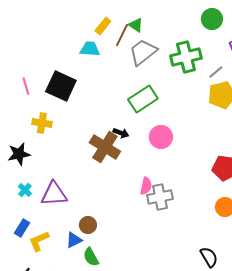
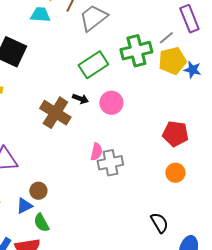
green cross: (186, 57) -> (136, 51), moved
black arrow: (121, 133) -> (80, 99), moved

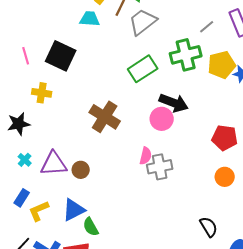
gray line: (166, 38) -> (207, 27), moved
black arrow: (80, 99) -> (174, 103), moved, size x1.8
pink circle: (111, 103) -> (162, 119), moved
brown circle: (38, 191) -> (81, 170), moved
blue triangle: (24, 206) -> (74, 210), size x1.4

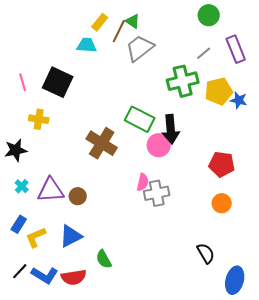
green rectangle: (143, 69) -> (140, 119), moved, turned 60
black arrow: (174, 103) -> (171, 129), turned 64
green semicircle: (91, 227) -> (104, 259), moved

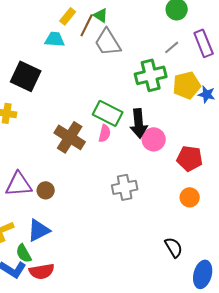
gray trapezoid: (140, 48) -> (108, 42), turned -84
pink circle: (159, 145) -> (154, 139), moved
pink semicircle: (143, 182) -> (105, 133), moved
green semicircle: (104, 259) -> (24, 253), moved

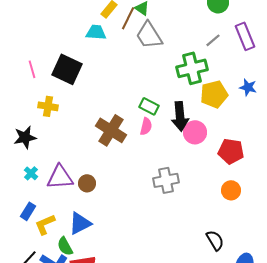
yellow pentagon: (187, 85) -> (214, 94), moved
green rectangle: (108, 113) -> (149, 106), size x0.7

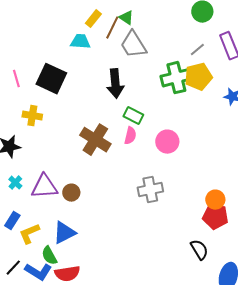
yellow pentagon: (214, 94) -> (198, 77), moved
black arrow: (180, 116) -> (115, 84), moved
pink circle: (195, 132) -> (167, 142), moved
red pentagon: (231, 151) -> (215, 217), moved

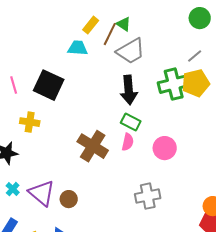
gray trapezoid: (133, 45) -> (131, 51), turned -88
black arrow: (115, 84) -> (129, 90), moved
purple triangle: (44, 187) -> (42, 193), turned 44

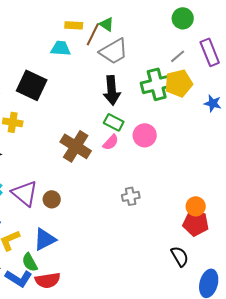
yellow rectangle: (91, 25) -> (74, 25), turned 54
pink semicircle: (128, 142) -> (111, 142), turned 30
pink circle: (165, 148) -> (145, 135), moved
gray cross: (148, 196) -> (131, 196), size x0.7

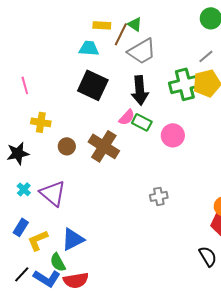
black square: (32, 85) -> (93, 85), moved
pink semicircle: (111, 142) -> (127, 117), moved
brown circle: (52, 199) -> (67, 146), moved

